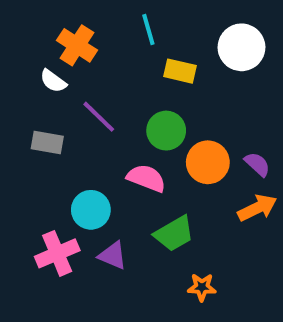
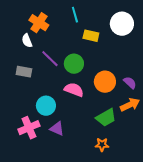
white semicircle: (53, 81) -> (27, 41), turned 32
green circle: (166, 131) -> (74, 64), moved
green trapezoid: (174, 234) -> (106, 118), moved

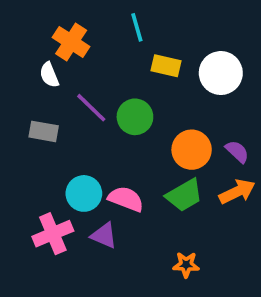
white circle: (122, 24) -> (221, 73), moved
pink semicircle: (74, 90) -> (126, 199), moved
green trapezoid: (106, 118) -> (184, 195), moved

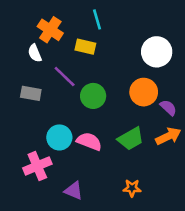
yellow rectangle: (166, 66) -> (85, 47), moved
green circle: (135, 117) -> (93, 96), moved
orange circle: (192, 150) -> (144, 92), moved
purple triangle: (104, 235) -> (74, 191), moved

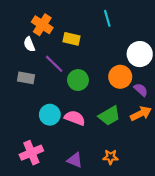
cyan line: (97, 19) -> (107, 18), moved
white circle: (157, 52) -> (140, 54), moved
pink cross: (37, 166) -> (31, 153), moved
purple triangle: (74, 191) -> (75, 160), moved

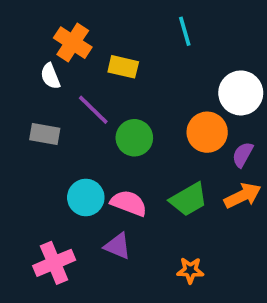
purple semicircle: (141, 90) -> (243, 155), turned -104
purple triangle: (75, 160) -> (118, 246), moved

